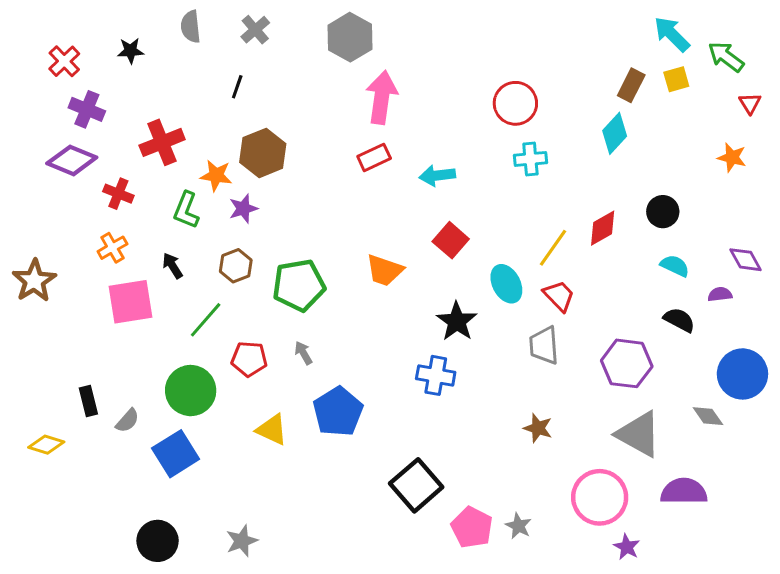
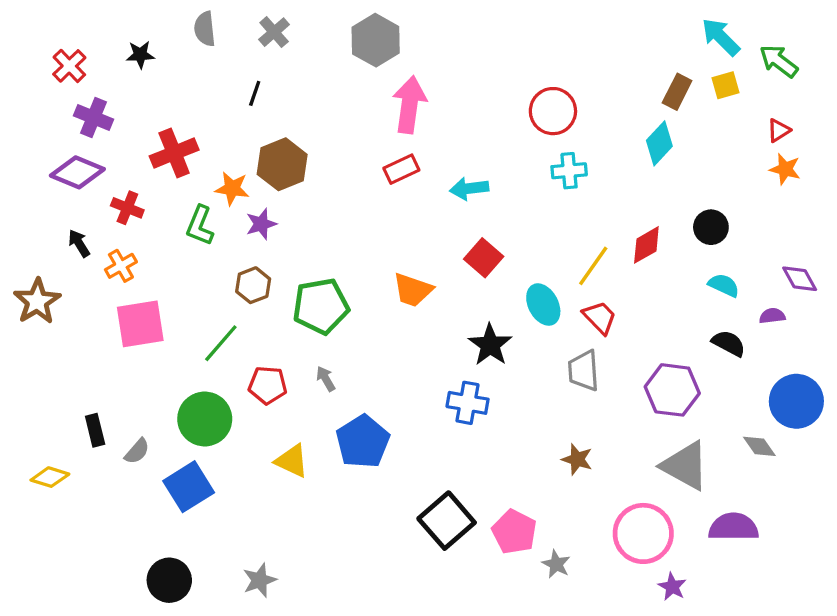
red triangle: (750, 103) -> (779, 130), moved, turned 30
black arrow: (173, 266) -> (79, 243), moved
pink pentagon: (472, 527) -> (514, 532), moved

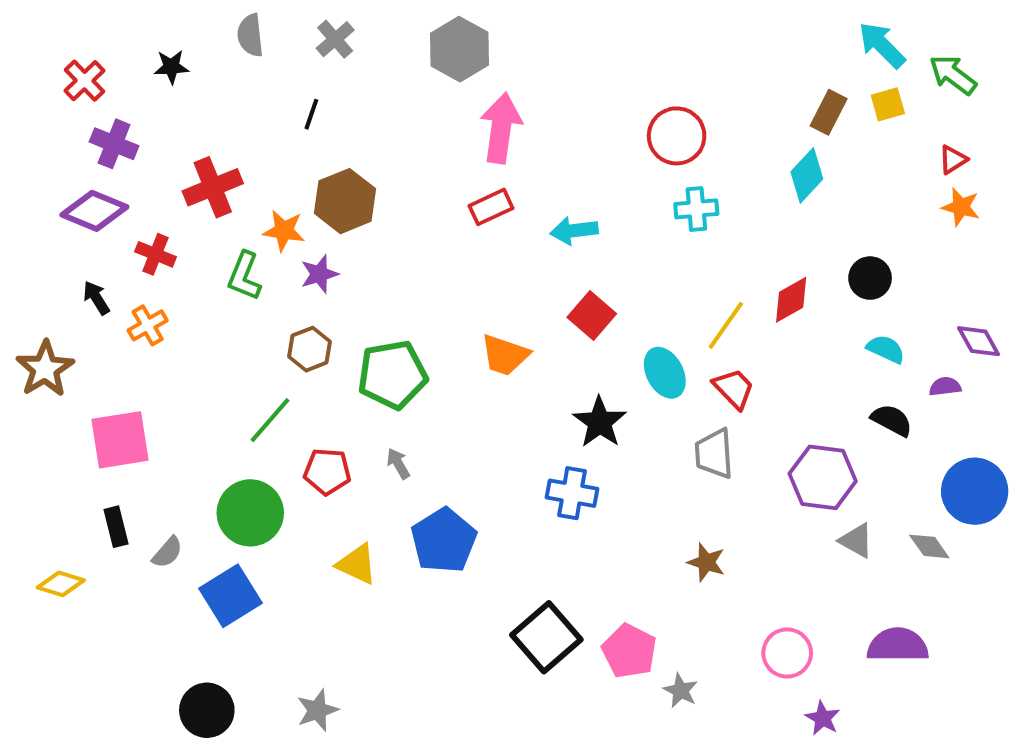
pink square: (140, 324) -> (120, 440), moved
gray triangle: (685, 466) -> (856, 541), moved, size x0.6
pink circle: (643, 533) -> (787, 653), size x0.7

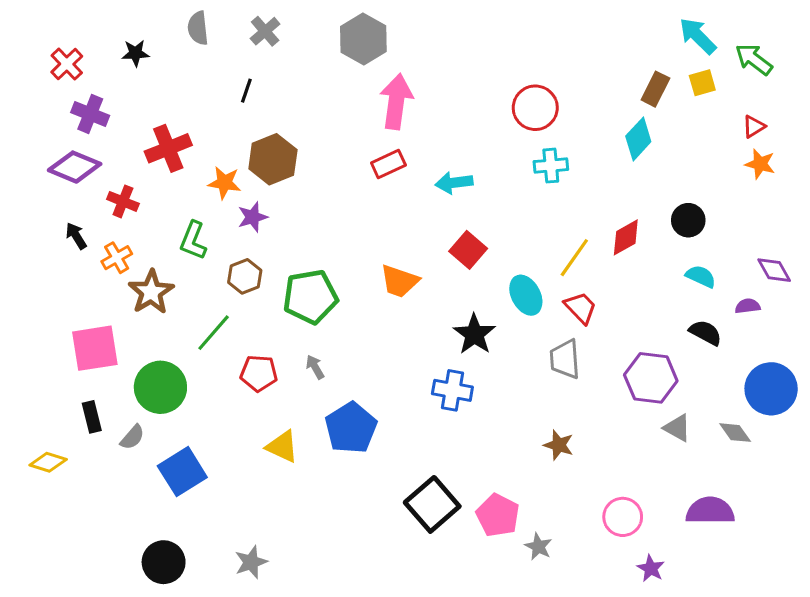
green L-shape: (244, 276) -> (193, 240), moved
brown star: (45, 369) -> (151, 292), moved
green circle: (250, 513) -> (160, 387), moved

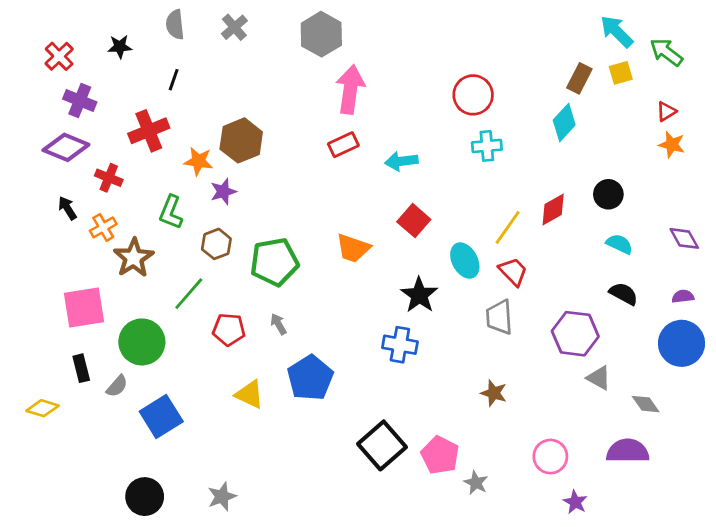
black line: (246, 91) -> (174, 80), moved
purple semicircle: (748, 306) -> (683, 296), moved
gray diamond: (735, 433) -> (646, 404), moved

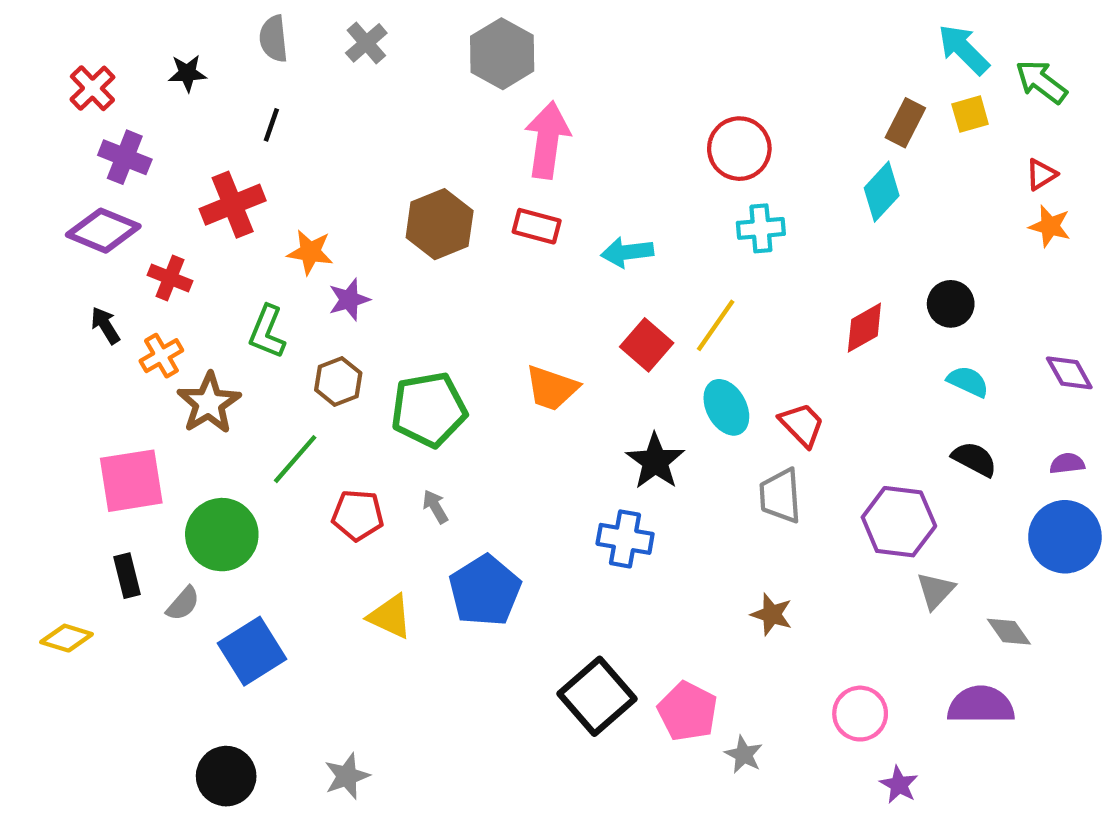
brown hexagon: (241, 140) -> (440, 224), moved
red rectangle: (343, 145) -> (537, 226), turned 40
yellow line: (508, 227) -> (716, 325), moved
gray triangle: (599, 378) -> (936, 591), turned 44

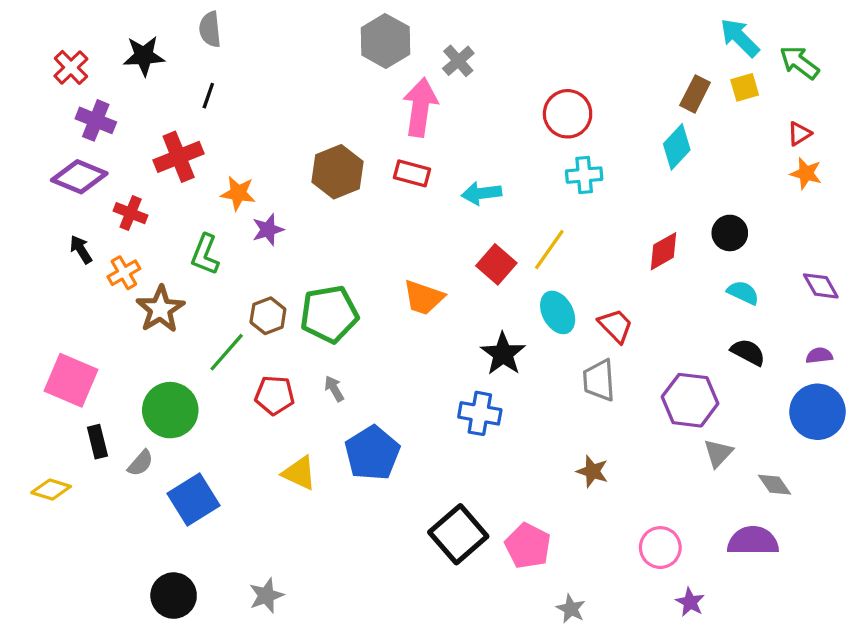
gray cross: (366, 43) -> (458, 61), moved
black star: (187, 73) -> (144, 56), size x1.4
brown hexagon: (338, 381) -> (268, 316), moved
pink square: (131, 481) -> (71, 380), moved, turned 32
gray star: (744, 755) -> (571, 609), moved

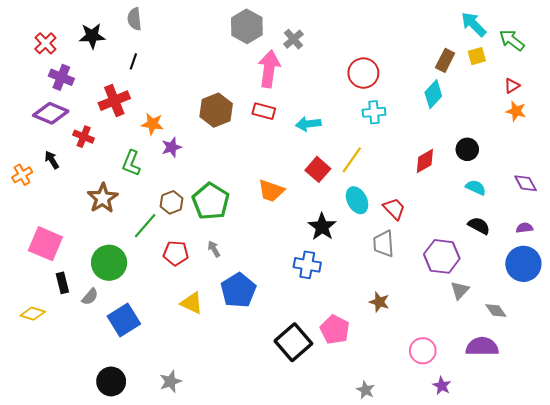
orange cross: (124, 273) -> (22, 175), moved
green pentagon: (329, 314) -> (211, 201), turned -30
pink pentagon: (528, 546) -> (335, 330), moved

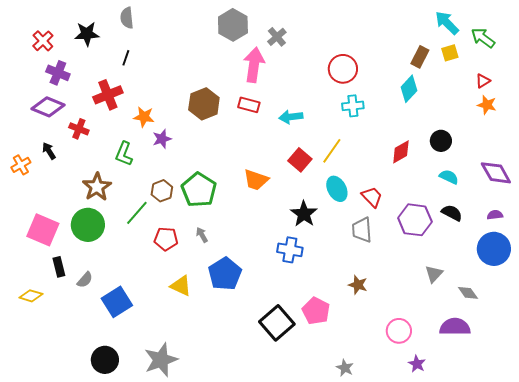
purple diamond: (526, 183) -> (496, 173), size x1.4
purple hexagon: (442, 256) -> (415, 220), moved
green circle: (109, 263) -> (88, 225), moved
gray star: (170, 381) -> (161, 360), size x1.6

